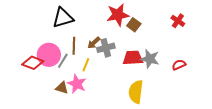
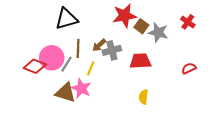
gray star: (150, 59) -> (158, 32), moved
brown triangle: (62, 88) -> (65, 93), size x1.5
yellow semicircle: (136, 92) -> (143, 97), size x0.6

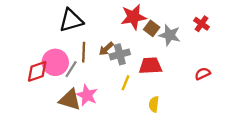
red diamond: (35, 66) -> (37, 71), turned -40
yellow line: (91, 68) -> (125, 83), moved

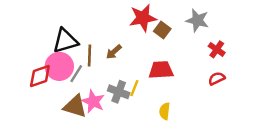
black triangle: (71, 20) -> (65, 41), moved
red cross: (201, 24) -> (217, 49), moved
gray star: (170, 35) -> (197, 20), moved
gray cross: (120, 54) -> (119, 92), moved, turned 36

